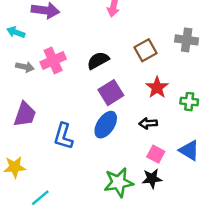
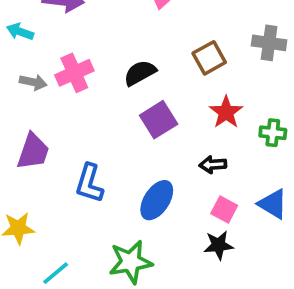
blue ellipse: (106, 125) -> (157, 200), moved
green star: (119, 182) -> (131, 262), moved

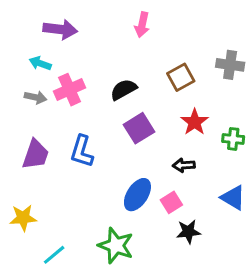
cyan arrow: (20, 32) -> (40, 63), moved
blue L-shape: (89, 183) -> (82, 151), moved
pink square: (224, 210) -> (171, 202), moved, turned 30
green star: (131, 262) -> (116, 246), turned 30

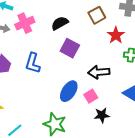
red star: (195, 122) -> (116, 35), moved
purple square: (139, 128) -> (70, 48), turned -30
black arrow: (184, 165) -> (99, 72), size x1.5

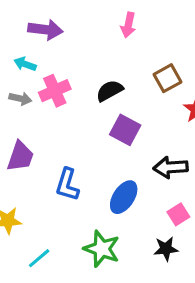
blue L-shape: (33, 63) -> (67, 185), moved
pink square: (91, 96) -> (178, 214), moved
black star: (102, 115) -> (166, 249), moved

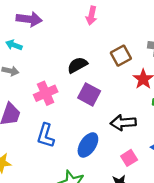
pink cross: (55, 91) -> (46, 93), moved

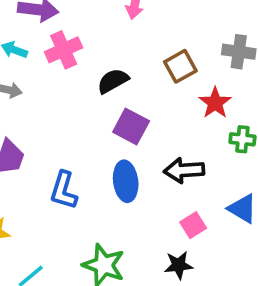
pink cross: (46, 93) -> (64, 50), moved
blue ellipse: (88, 145) -> (126, 181), moved, turned -40

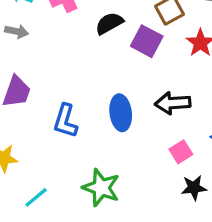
purple square: (131, 127) -> (147, 41), moved
black star: (179, 265) -> (194, 188), moved

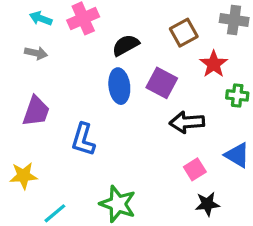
purple square: (147, 41) -> (162, 83), moved
blue ellipse: (121, 113) -> (119, 86), moved

